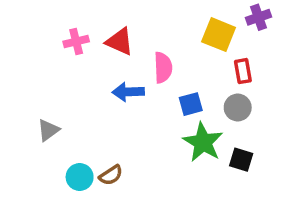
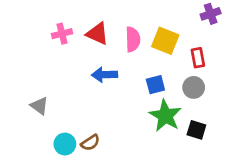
yellow square: (219, 35) -> (165, 41), moved
pink semicircle: (163, 68) -> (133, 39), moved
gray triangle: (48, 130) -> (39, 106), turned -48

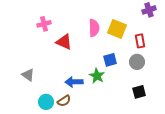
red triangle: (97, 34) -> (64, 42), moved
blue arrow: (104, 75) -> (74, 82), moved
green star: (165, 116) -> (97, 76), moved, size x0.7
black square: (196, 130) -> (139, 92), turned -32

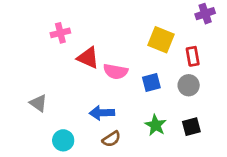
pink semicircle: (94, 28) -> (116, 71), moved, turned 102
green star: (97, 76) -> (156, 125), moved
brown semicircle: (64, 101) -> (111, 139), moved

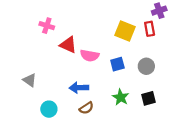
pink cross: (60, 33) -> (47, 26), turned 32
red rectangle: (193, 56) -> (150, 29), moved

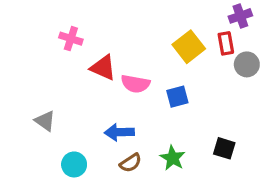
yellow square: (125, 31) -> (189, 47), turned 30
gray circle: (146, 66) -> (247, 64), moved
green star: (121, 97) -> (173, 158), moved
black square: (148, 98) -> (224, 148), turned 32

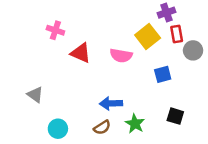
purple cross: (240, 16) -> (166, 13), moved
pink semicircle: (135, 84) -> (121, 55), moved
blue square: (177, 97) -> (163, 74), moved
blue arrow: (119, 132) -> (111, 103), moved

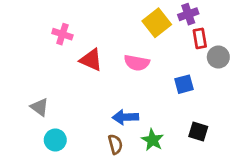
yellow square: (148, 37) -> (157, 23), moved
brown semicircle: (102, 127) -> (115, 144), turned -72
cyan circle: (58, 129) -> (55, 140), moved

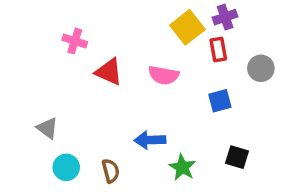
red rectangle: (200, 38) -> (218, 50), moved
brown semicircle: (115, 144) -> (111, 171), moved

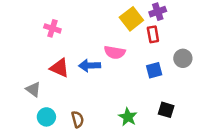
gray circle: (261, 68) -> (183, 58), moved
red triangle: (109, 72) -> (60, 68), moved
blue arrow: (150, 140) -> (90, 65), moved

